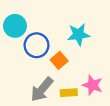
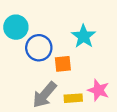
cyan star: (79, 34) -> (84, 36), turned -30
orange square: (59, 60) -> (63, 64), turned 35

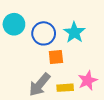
blue circle: (39, 48) -> (44, 33), moved
pink star: (98, 90) -> (88, 80), turned 30

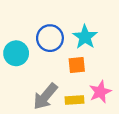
cyan circle: (14, 24) -> (16, 53), moved
orange square: (56, 57) -> (77, 65), moved

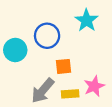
cyan star: (85, 37) -> (87, 20), moved
orange square: (77, 65) -> (63, 66), moved

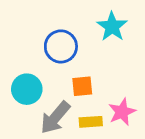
cyan circle: (15, 50) -> (27, 89), moved

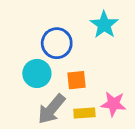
cyan circle: (27, 89) -> (37, 73), moved
pink star: (122, 112) -> (113, 104), turned 30

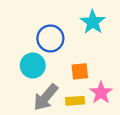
orange square: (77, 80) -> (80, 71), moved
pink star: (113, 104) -> (101, 93), turned 30

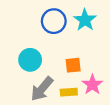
blue circle: (50, 38) -> (54, 21), moved

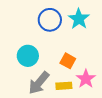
orange square: (73, 65) -> (68, 61), turned 35

